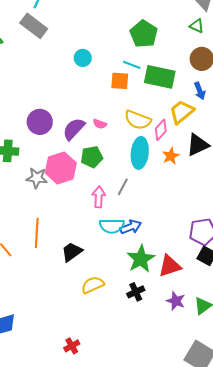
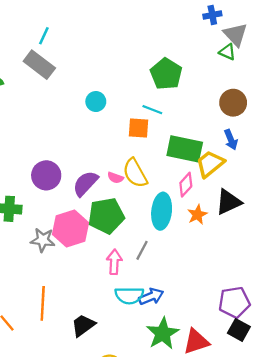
green triangle: (197, 26) -> (227, 52), moved
green rectangle: (160, 77) -> (185, 149), moved
yellow semicircle: (138, 120) -> (135, 173), moved, turned 40
green pentagon: (92, 157) -> (106, 216), size x1.4

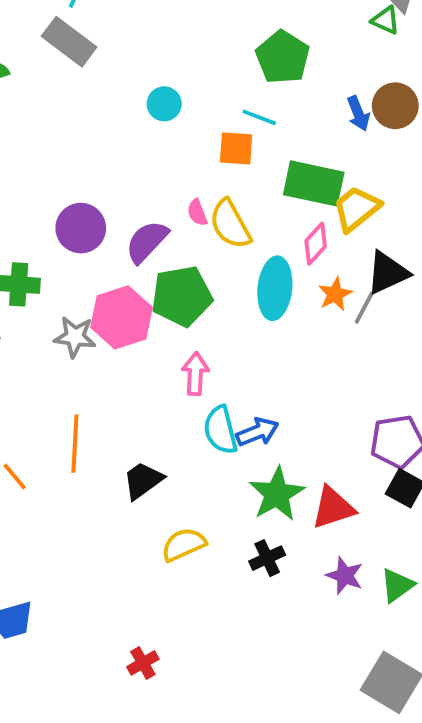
blue arrow: (231, 140) -> (358, 114), moved
pink semicircle: (115, 178) -> (197, 213), moved, turned 49
gray line: (142, 250) -> (364, 308), moved
cyan semicircle: (129, 295) -> (221, 430), turned 76

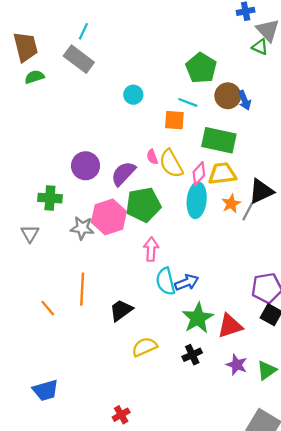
brown circle: (395, 106) -> (228, 96), moved
yellow trapezoid: (356, 209) -> (222, 174), moved, turned 32
pink diamond: (316, 244) -> (199, 174), moved

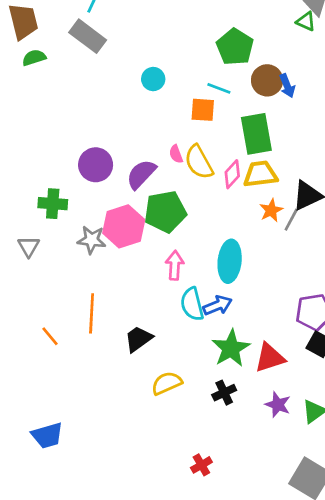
green rectangle: (219, 140) -> (256, 134), turned 68
cyan ellipse: (197, 200) -> (230, 261), moved
red cross: (121, 415) -> (201, 465), moved

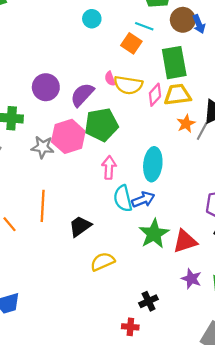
orange square: (203, 110) -> (131, 43), turned 30
yellow semicircle: (199, 162) -> (128, 85), turned -52
black cross: (224, 393) -> (149, 301), moved
red cross: (201, 465) -> (130, 327), turned 35

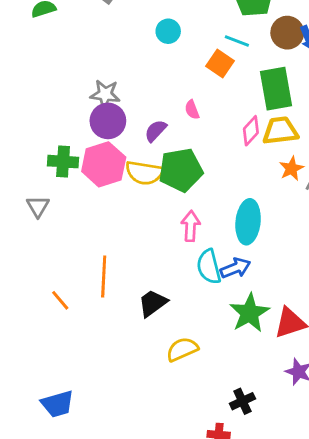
yellow semicircle: (128, 85) -> (144, 173), moved
purple semicircle: (82, 95) -> (156, 131), size x0.7
pink hexagon: (68, 136) -> (104, 164), moved
gray star: (43, 147) -> (105, 94), moved

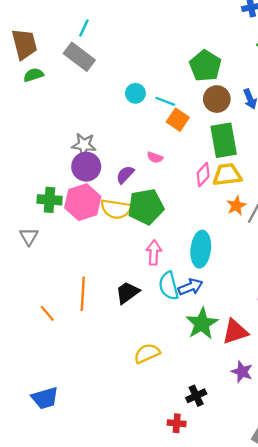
brown circle: (287, 33) -> (217, 99), moved
cyan line: (237, 41) -> (165, 101), moved
pink semicircle: (192, 110) -> (155, 157), turned -49
black trapezoid: (153, 303) -> (127, 293), moved

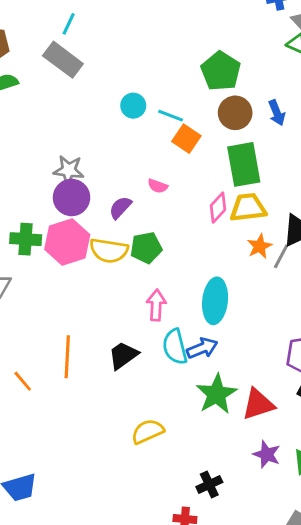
green pentagon: (146, 207) -> (146, 248), size x0.7

